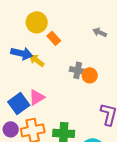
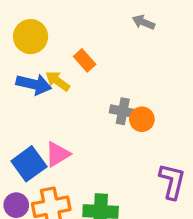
yellow circle: (37, 22) -> (31, 37), moved
gray arrow: (100, 32) -> (143, 22), moved
yellow arrow: (37, 60) -> (58, 81), moved

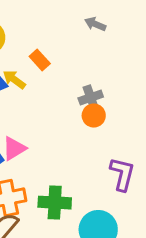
gray cross: (123, 111) -> (91, 98), moved, turned -30

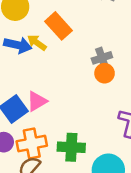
orange rectangle: (40, 60) -> (59, 26), size x1.5

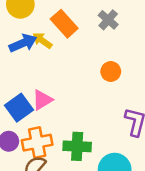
blue arrow: (18, 45) -> (23, 43), turned -36
gray cross: (102, 58) -> (108, 20), moved, turned -30

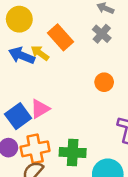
blue arrow: (23, 43) -> (22, 56), turned -135

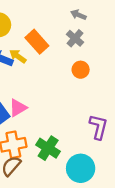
orange circle: (104, 82) -> (81, 70), moved
green cross: (73, 152) -> (48, 148), turned 30

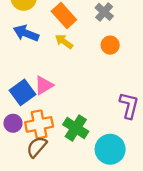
yellow arrow: (18, 56) -> (64, 42), moved

